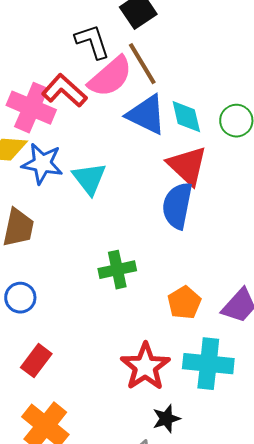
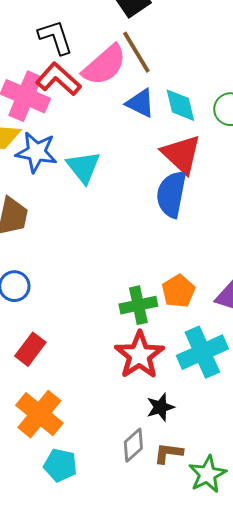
black L-shape: (92, 42) -> (55, 37), moved
blue triangle: (146, 115) -> (140, 103), size x0.7
green cross: (117, 270) -> (138, 305), moved
cyan cross: (208, 364) -> (202, 352), turned -30

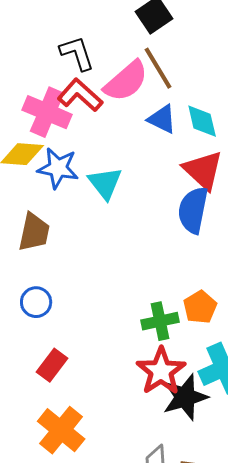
black star: (160, 407) -> (185, 397), moved, size x1.6

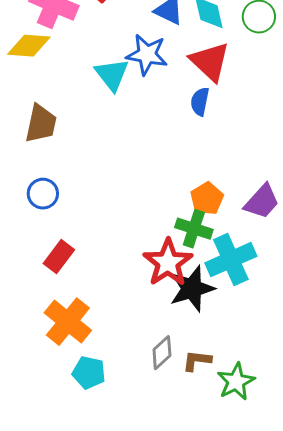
blue star: (58, 168) -> (147, 55), moved
blue semicircle: (193, 210) -> (200, 102), size x0.6
green cross: (160, 321) -> (194, 229), moved, turned 30

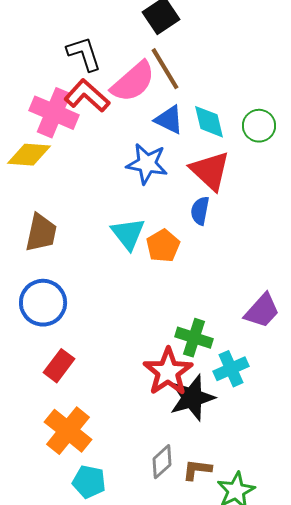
cyan triangle: (112, 75) -> (128, 234), moved
blue circle: (43, 194) -> (43, 303), size x1.5
orange pentagon: (207, 199) -> (163, 246), moved
cyan cross: (231, 260) -> (231, 369), size x0.7

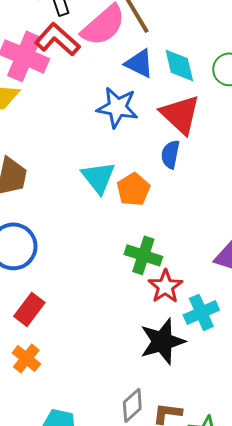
green cross: (194, 338) -> (143, 255), moved
red star: (168, 372) -> (165, 286), moved, size x0.7
orange cross: (68, 431) -> (26, 358), moved, size x0.6

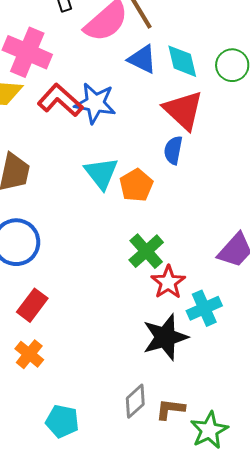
red L-shape: (57, 39) -> (60, 100), moved
blue star: (117, 107) -> (95, 103), moved
green cross: (143, 255) -> (146, 251), turned 30

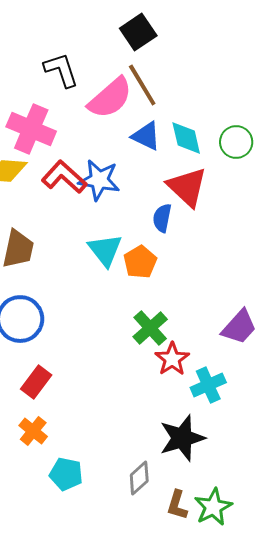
blue semicircle: (173, 150) -> (162, 218), moved
black star: (165, 337) -> (182, 438), moved
brown L-shape: (170, 409) -> (177, 505), moved, turned -80
cyan pentagon: (62, 421) -> (66, 474), moved

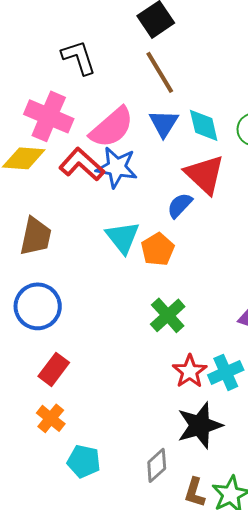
pink semicircle: (110, 98) -> (112, 127), moved
blue triangle: (146, 136) -> (164, 123), turned 36
blue semicircle: (162, 218) -> (180, 205), turned 32
red star: (172, 359) -> (190, 371), moved

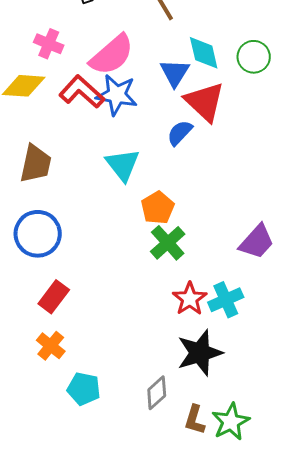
pink cross: (49, 116) -> (49, 44), size x0.6
blue triangle: (164, 123) -> (175, 73), moved
orange pentagon: (158, 249) -> (158, 208), moved

